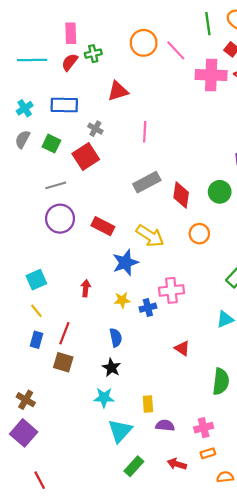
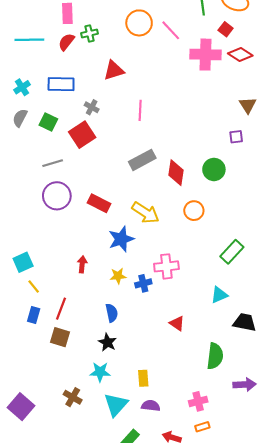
cyan square: (36, 280) -> (23, 262), moved
brown cross: (26, 400) -> (73, 397), moved
purple semicircle: (165, 425) -> (151, 406), moved

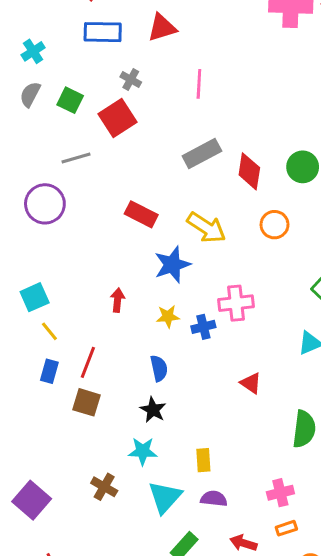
blue rectangle: (61, 84) -> (103, 32), moved
purple circle: (57, 196) -> (45, 204), moved

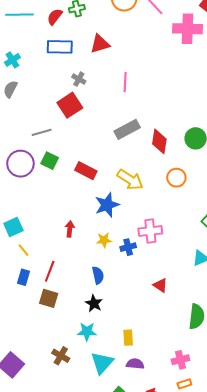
green square: (70, 100) -> (50, 161), moved

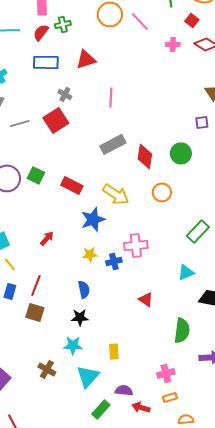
pink cross: (188, 29) -> (173, 44), size x0.5
gray line: (42, 132) -> (20, 123), moved
red arrow: (70, 229) -> (47, 238), moved, turned 35
black star: (94, 303) -> (80, 317), turned -30
purple semicircle: (135, 364) -> (124, 390), moved

